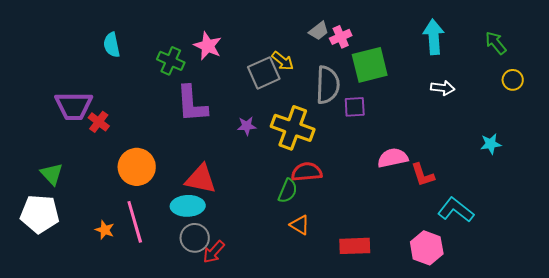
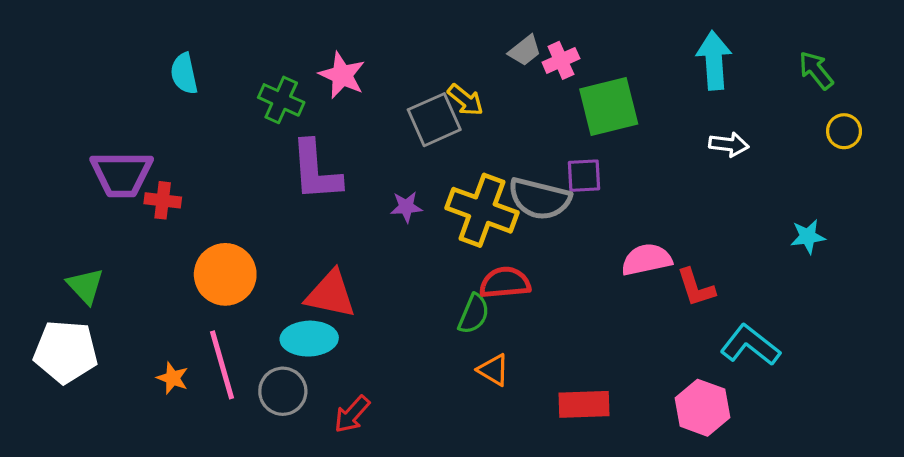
gray semicircle: (328, 85) -> (540, 199), moved, turned 102
red cross: (99, 122) -> (163, 200), turned -30
gray circle: (195, 238) -> (283, 391), moved

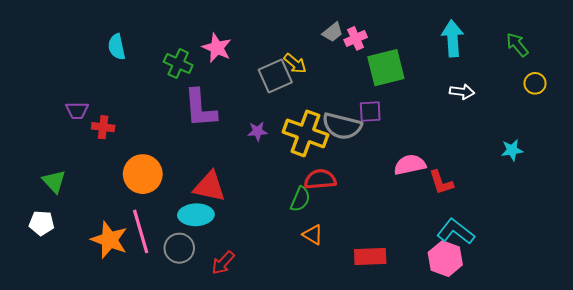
purple trapezoid: (122, 174) -> (77, 110), size x0.6
cyan L-shape: (750, 345) -> (456, 231), moved
white pentagon: (66, 352) -> (42, 223), size x0.6
orange star: (173, 378) -> (109, 240), size x1.8

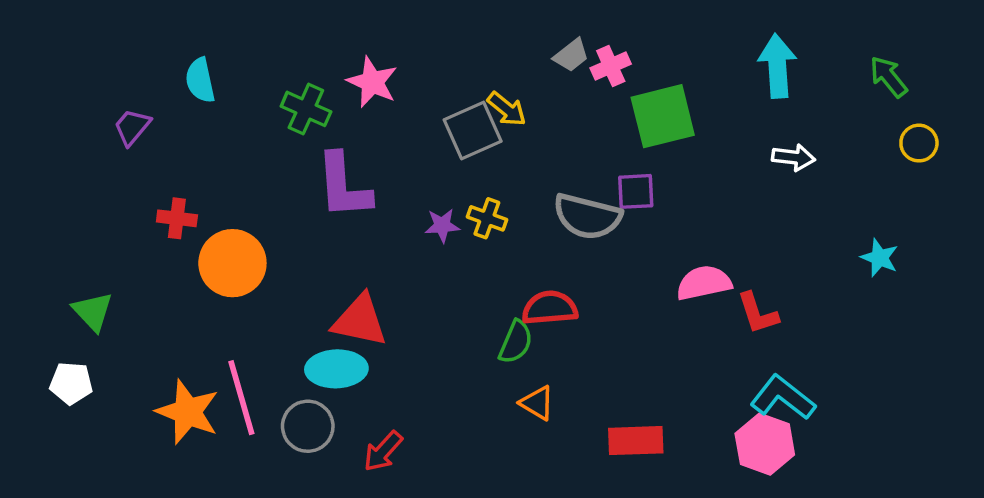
purple trapezoid: (77, 110) -> (132, 127), moved, turned 130
yellow cross: (305, 133) -> (487, 218), moved, size x0.5
cyan star: (512, 150) -> (880, 258), turned 30
orange circle: (143, 174) -> (232, 263), moved

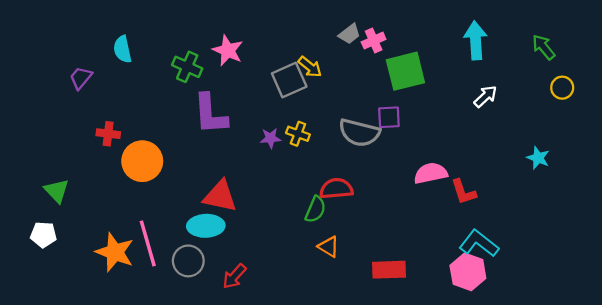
white arrow: (793, 157) -> (485, 96), turned -50

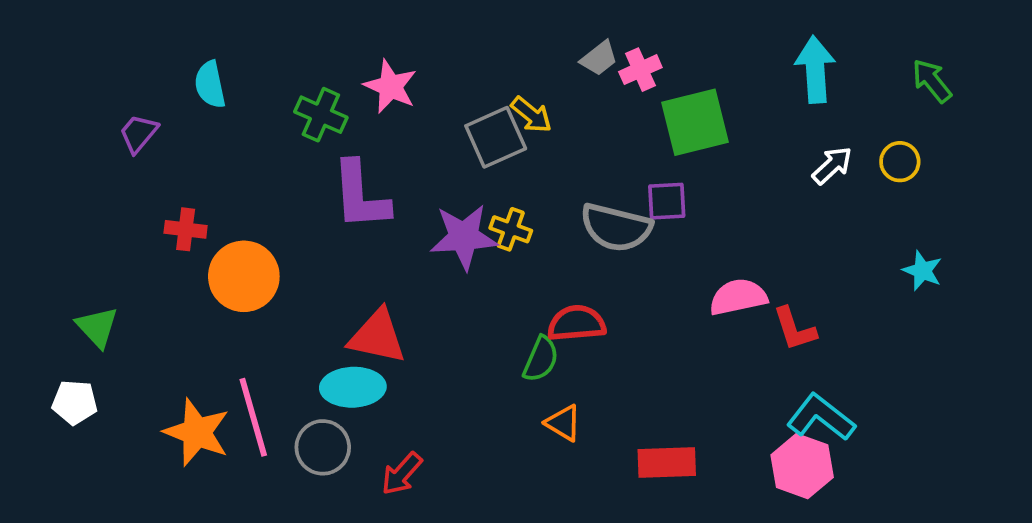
yellow circle: (562, 88) -> (900, 162), moved
purple star: (271, 138) -> (464, 237), size x1.8

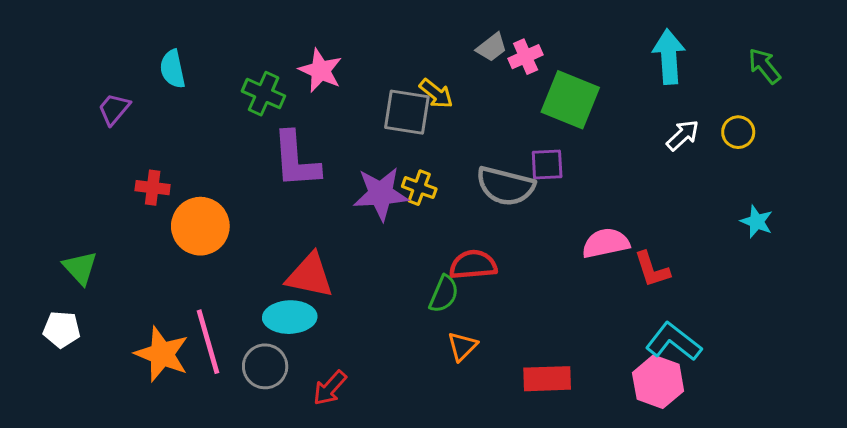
green square: (695, 122) -> (570, 100), turned 36
gray square: (496, 137) -> (407, 112), turned 33
orange triangle: (563, 423) -> (462, 346), turned 44

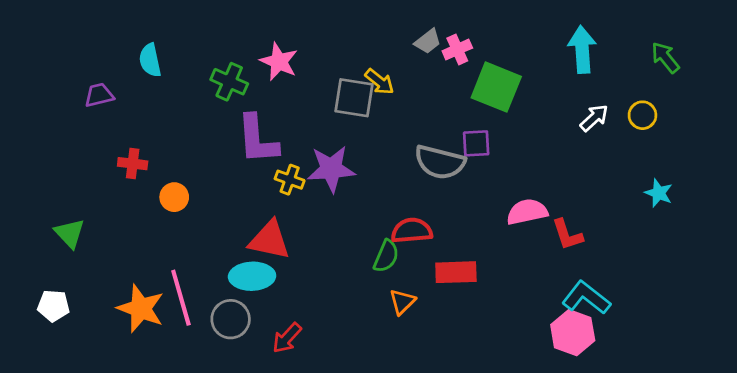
purple trapezoid: (114, 109) -> (99, 95), turned 36
yellow cross: (419, 188) -> (290, 180), moved
orange circle: (200, 226) -> (174, 197), size x0.6
white pentagon: (62, 329) -> (53, 306), moved
red rectangle: (547, 379) -> (456, 272), moved

